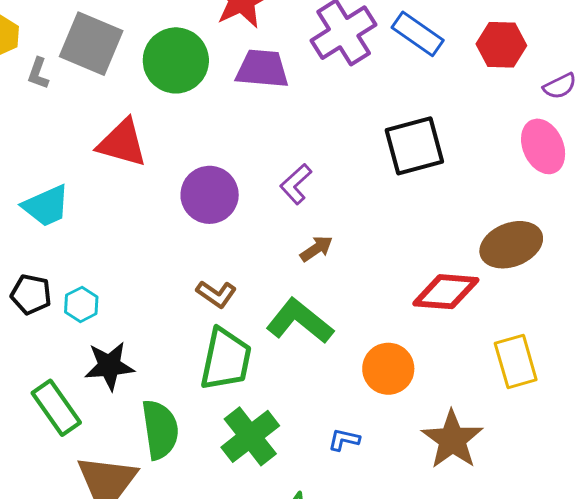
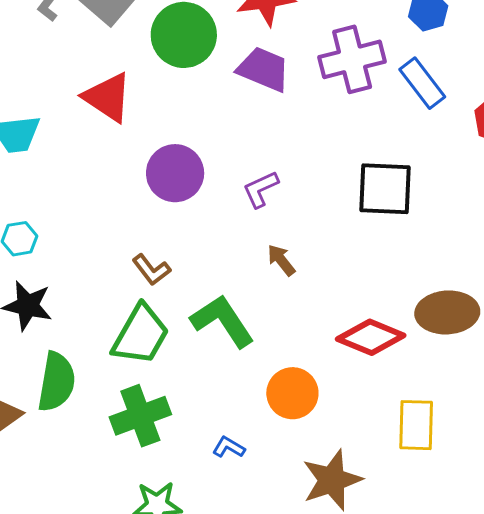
brown arrow: (316, 249) -> (281, 260), moved, turned -112

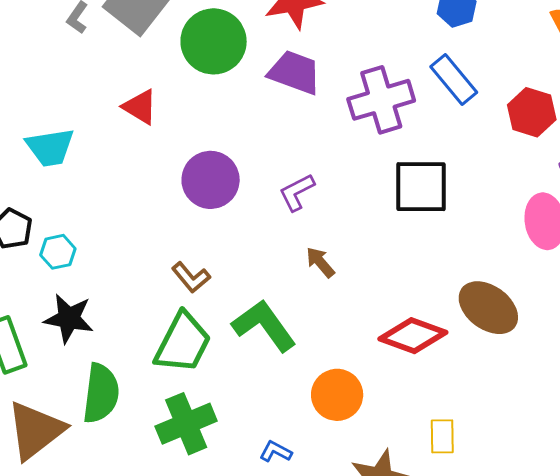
purple cross: (352, 59) -> (381, 100), moved
red triangle: (108, 97) -> (140, 107), size x0.7
brown ellipse: (447, 312) -> (488, 308), turned 42
yellow rectangle: (416, 425) -> (442, 436), moved, size x0.7

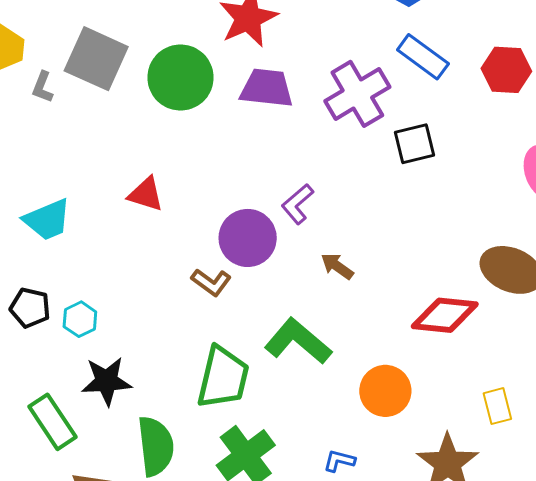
red triangle: (140, 107) -> (146, 194), moved
purple circle: (211, 180) -> (248, 238), moved
black square: (421, 187) -> (414, 144), moved, size x0.7
brown L-shape: (191, 277) -> (211, 282), moved

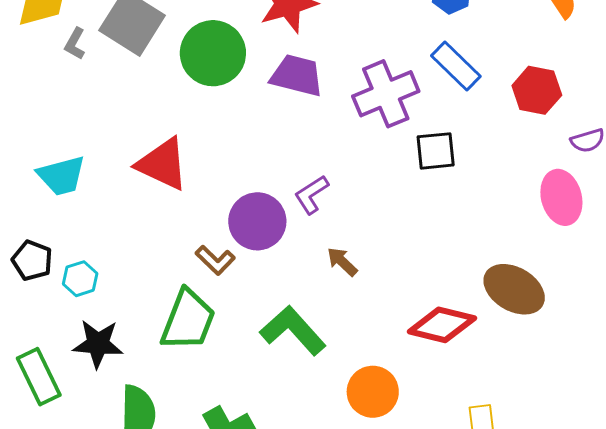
red triangle: (146, 194) -> (163, 164), size x1.5
green trapezoid: (223, 378) -> (188, 320), moved

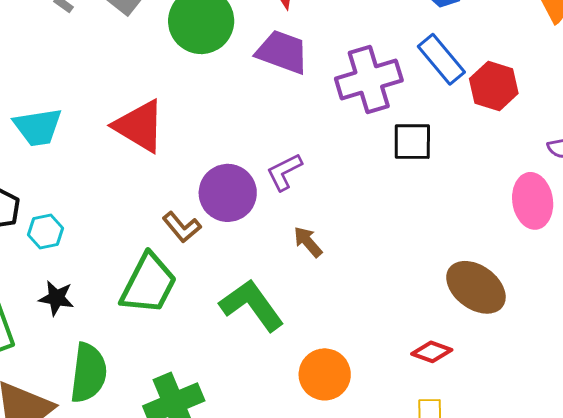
red hexagon: (537, 90) -> (494, 86), moved
red diamond: (442, 325) -> (432, 352), moved, size x0.6
black star: (98, 344) -> (56, 298), size x0.7

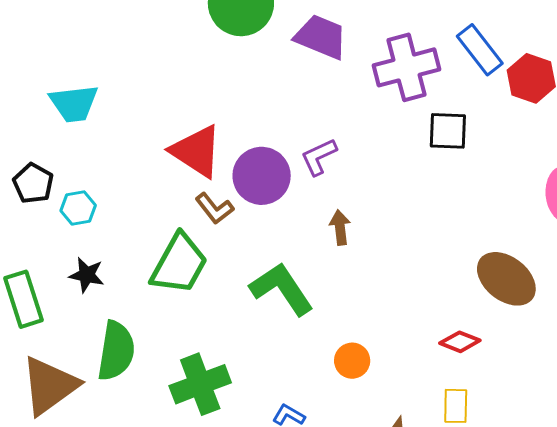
red triangle: (139, 126) -> (196, 151), moved
brown arrow: (308, 242) -> (340, 228), turned 32
orange circle: (325, 374) -> (352, 361), size x0.7

